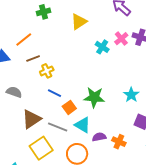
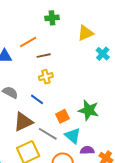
cyan cross: (102, 47) -> (103, 54), moved
brown line: (33, 58) -> (44, 56), moved
blue line: (54, 93) -> (37, 99), moved

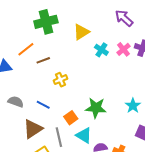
green cross: (52, 18) -> (46, 22), size x1.6
yellow cross: (46, 77) -> (60, 80), moved
gray line: (48, 134) -> (59, 137), turned 54

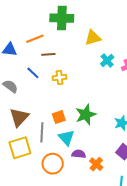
blue line: (43, 105) -> (33, 73), moved
green star: (96, 108) -> (86, 115), turned 30
brown triangle: (33, 129) -> (19, 117), turned -30

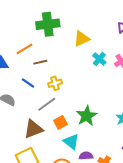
brown triangle: (19, 117) -> (33, 129), moved, turned 35
gray line: (42, 132) -> (47, 104), moved, turned 60

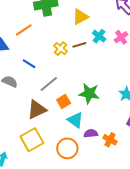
brown line: (40, 62) -> (79, 45), moved
yellow cross: (55, 83) -> (60, 49), moved, turned -32
green star: (87, 116) -> (89, 93), turned -30

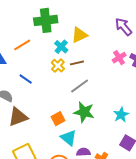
cyan cross: (99, 36) -> (61, 47), moved
gray line: (49, 84) -> (80, 86), moved
brown triangle: (37, 110) -> (18, 117), moved

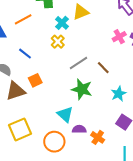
brown line: (77, 63) -> (103, 68), moved, turned 56
orange square: (58, 119) -> (35, 80), moved

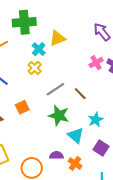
orange square: (35, 80) -> (22, 107), moved
cyan triangle: (65, 114) -> (76, 135), moved

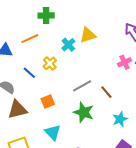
green cross: (24, 22) -> (46, 15), moved, size x0.7
yellow cross: (35, 68) -> (50, 63), moved
cyan triangle: (76, 135) -> (53, 132), moved

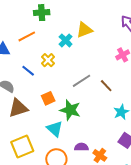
green star: (84, 112) -> (70, 110), moved

